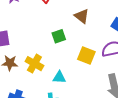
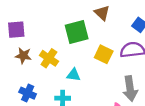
green square: (59, 36) -> (77, 32), size x1.6

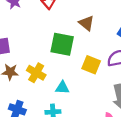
green square: (77, 32) -> (62, 44), turned 30

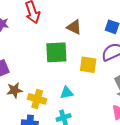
yellow cross: (36, 73) -> (37, 99), moved

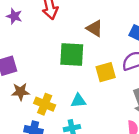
yellow square: (88, 65) -> (106, 72), turned -30

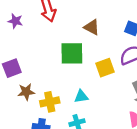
yellow cross: (45, 104) -> (50, 102), turned -30

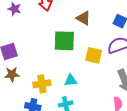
yellow square: (105, 68) -> (94, 55), turned 30
brown star: (26, 92) -> (12, 74), moved

